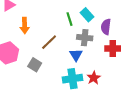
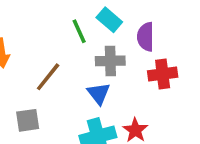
gray square: (35, 65) -> (28, 120), turned -32

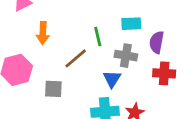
cyan rectangle: (109, 20) -> (131, 24), turned -54
green line: (79, 31) -> (98, 37), moved

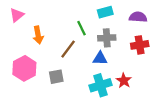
purple semicircle: (157, 42) -> (138, 17), moved, turned 96
blue triangle: (112, 79) -> (100, 58), turned -48

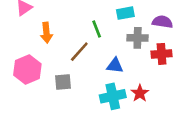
gray cross: (107, 38) -> (138, 38), moved

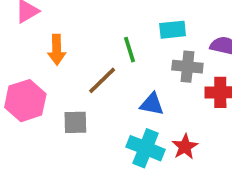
cyan cross: (113, 96) -> (146, 148), turned 30

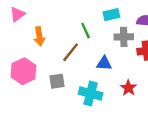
cyan cross: (146, 148) -> (91, 93), moved

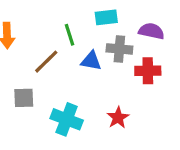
blue triangle: (104, 63) -> (91, 61), moved

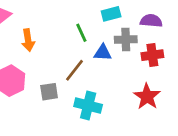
brown line: (46, 62) -> (74, 70), moved
red star: (118, 118) -> (147, 97), moved, size x1.4

